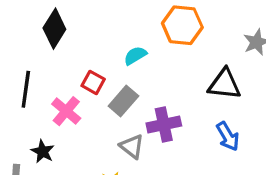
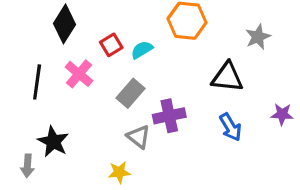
red square: (93, 82) -> (111, 45), moved, turned 30
pink cross: (66, 111) -> (79, 74), moved
black star: (43, 151) -> (53, 142), size x1.4

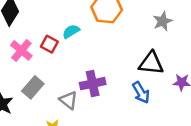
red square: (111, 45) -> (49, 44), moved, turned -30
black triangle: (227, 77) -> (151, 63), moved
gray rectangle: (131, 93) -> (33, 87), moved

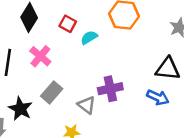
red square: (49, 44) -> (68, 24), moved
blue arrow: (141, 92) -> (158, 97), turned -35

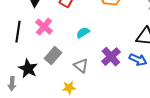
cyan semicircle: (89, 37) -> (83, 33), moved
purple cross: (110, 89) -> (111, 57), moved, turned -30

